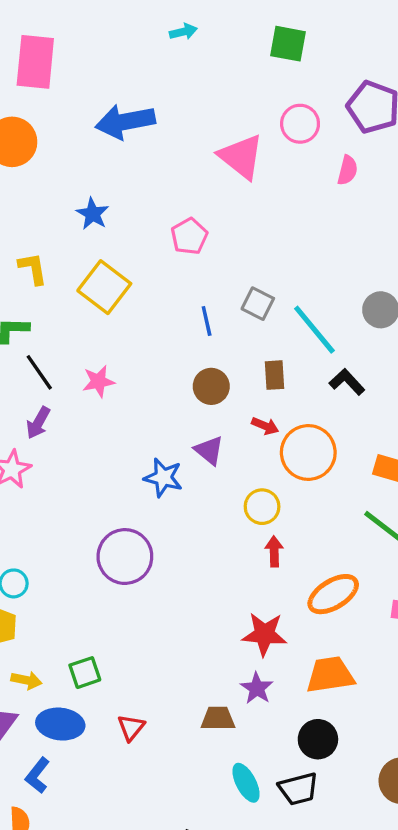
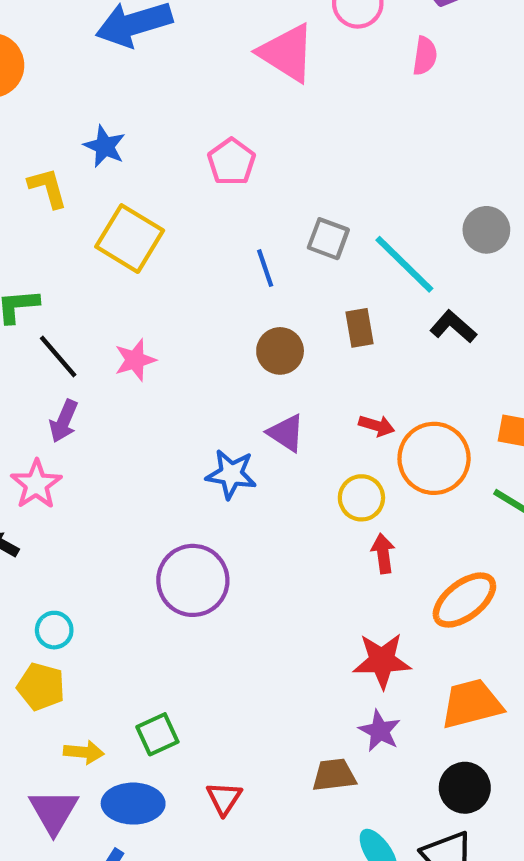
yellow L-shape: (33, 269) -> (48, 188), moved
red arrow: (265, 426) -> (377, 426), moved
orange circle: (308, 452) -> (434, 458), moved

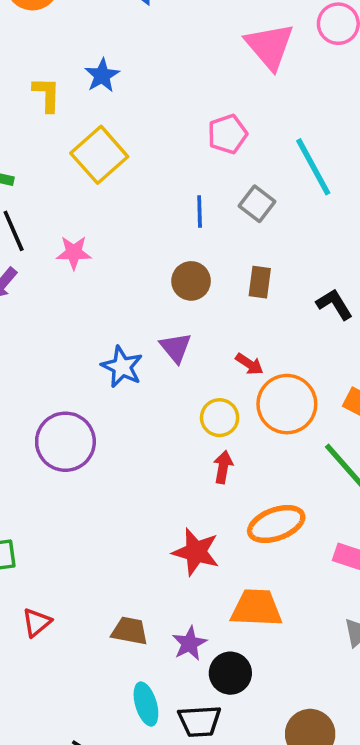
pink pentagon: (231, 162) -> (227, 134), moved
cyan line: (404, 264) -> (313, 167), moved
purple star: (380, 731) -> (189, 643), moved

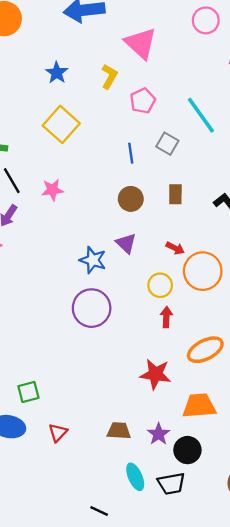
pink triangle: (270, 46) -> (141, 43), moved
yellow L-shape: (47, 94) -> (109, 76), moved, turned 35
purple circle: (65, 442) -> (92, 308), moved

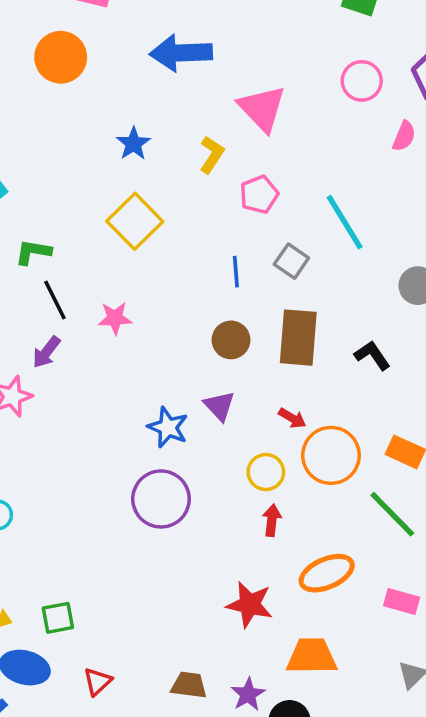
brown rectangle: (175, 194) -> (298, 338), size x1.8

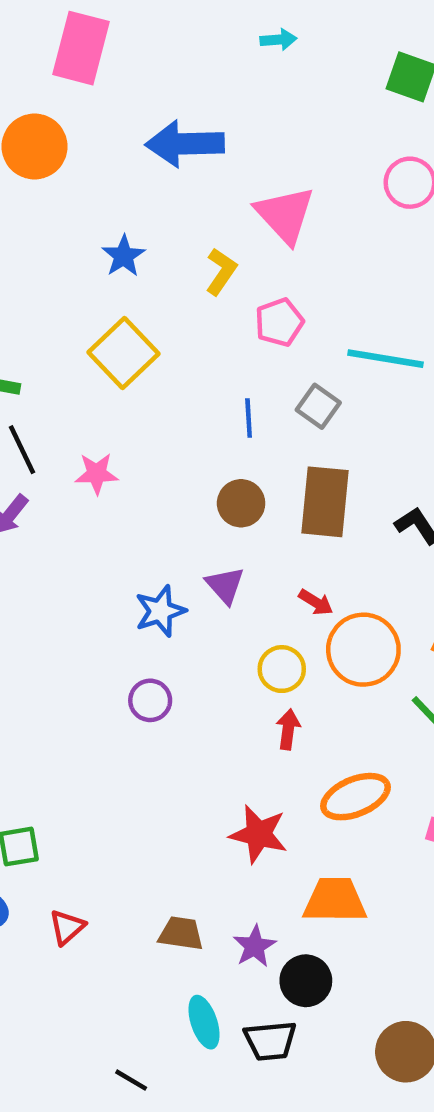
cyan line: (345, 222) -> (386, 359), turned -50
blue star: (168, 427) -> (160, 611), turned 30
purple circle: (161, 499) -> (150, 700), size x0.6

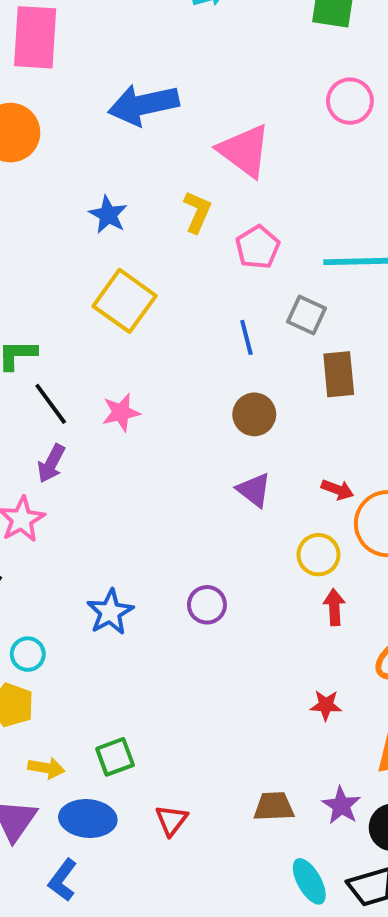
brown rectangle: (325, 502) -> (339, 374), moved, size x0.7
blue star: (160, 611) -> (110, 612), moved
red star: (259, 834) -> (326, 705), size x0.6

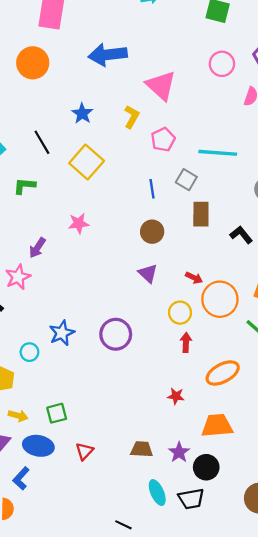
black line: (51, 404) -> (42, 142), moved
purple circle: (207, 605) -> (116, 334), size x1.5
cyan circle: (28, 654) -> (29, 352), moved

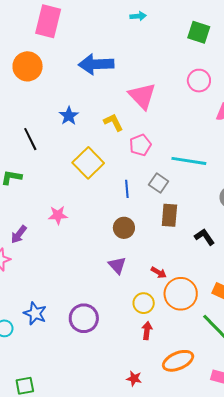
yellow L-shape: (132, 117) -> (113, 122), turned -60
yellow square: (87, 162) -> (88, 163), moved
blue star: (62, 333) -> (35, 313), turned -30

